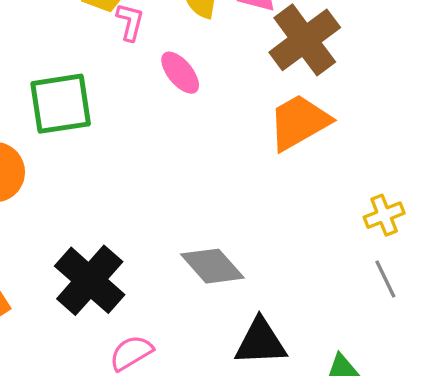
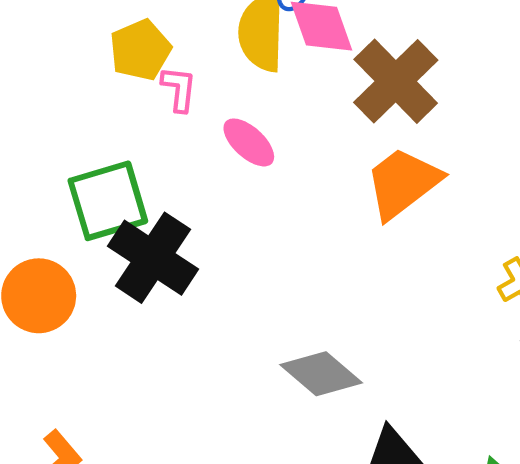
black cross: (90, 280) -> (153, 258), moved

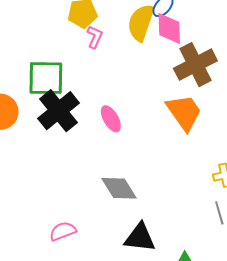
pink ellipse: (249, 142) -> (111, 119), moved
orange trapezoid: (403, 183) -> (184, 112), turned 75

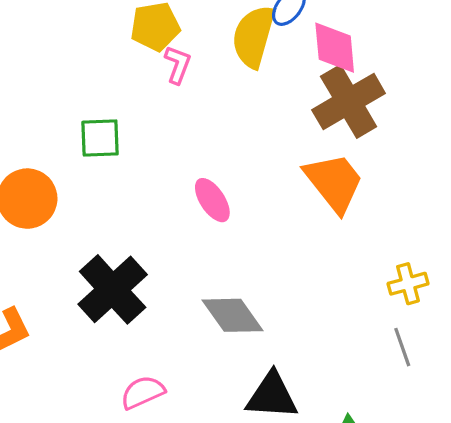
pink diamond: (169, 28) -> (335, 48), moved
green square: (46, 78) -> (100, 138), size x0.7
black cross: (58, 111) -> (113, 289), moved

